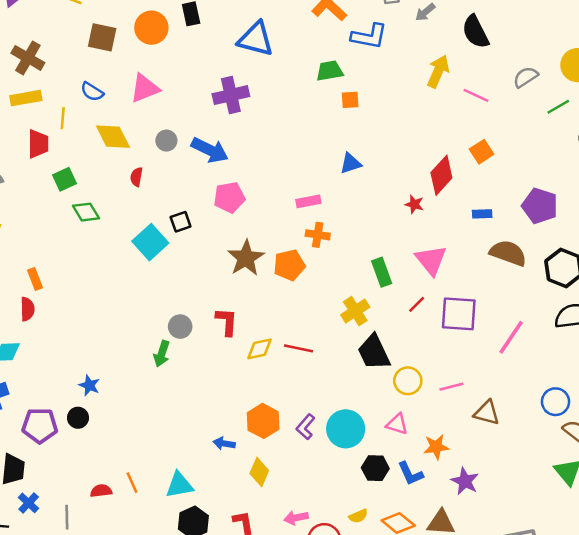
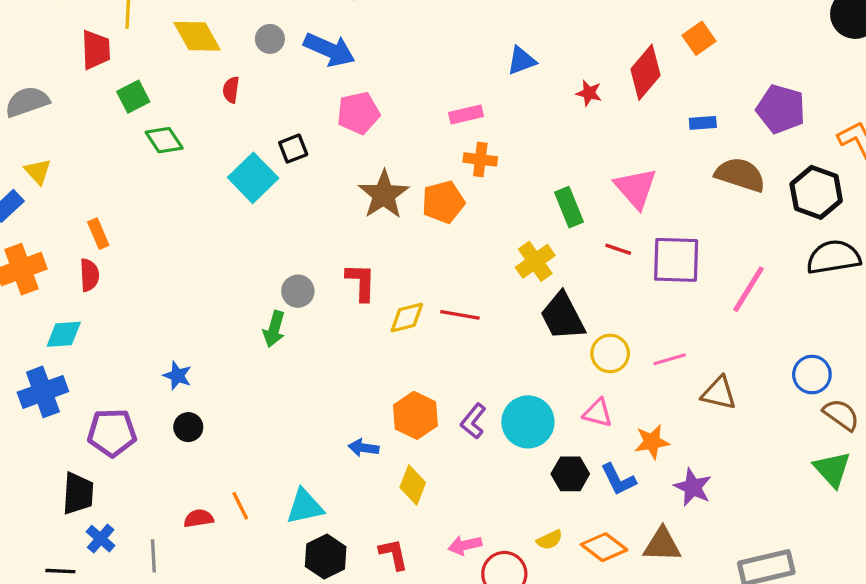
red star: (414, 204) -> (589, 93), moved
red line: (417, 304) -> (618, 249), turned 66
black circle: (78, 418) -> (188, 427), moved

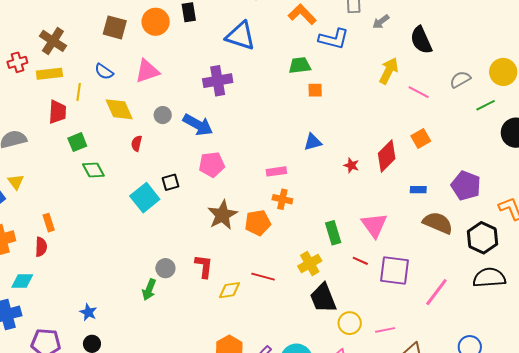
red line: (460, 315) -> (263, 277), moved

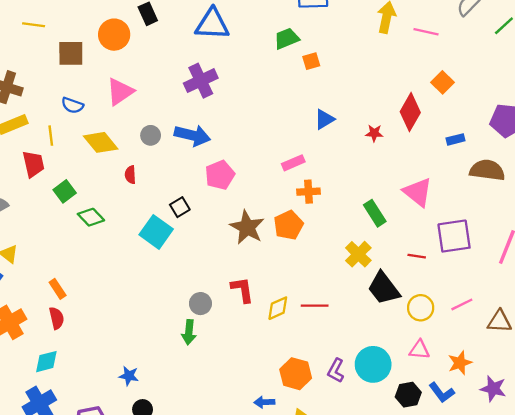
red line: (360, 261) -> (417, 256), moved
red line: (263, 277) -> (315, 306), moved

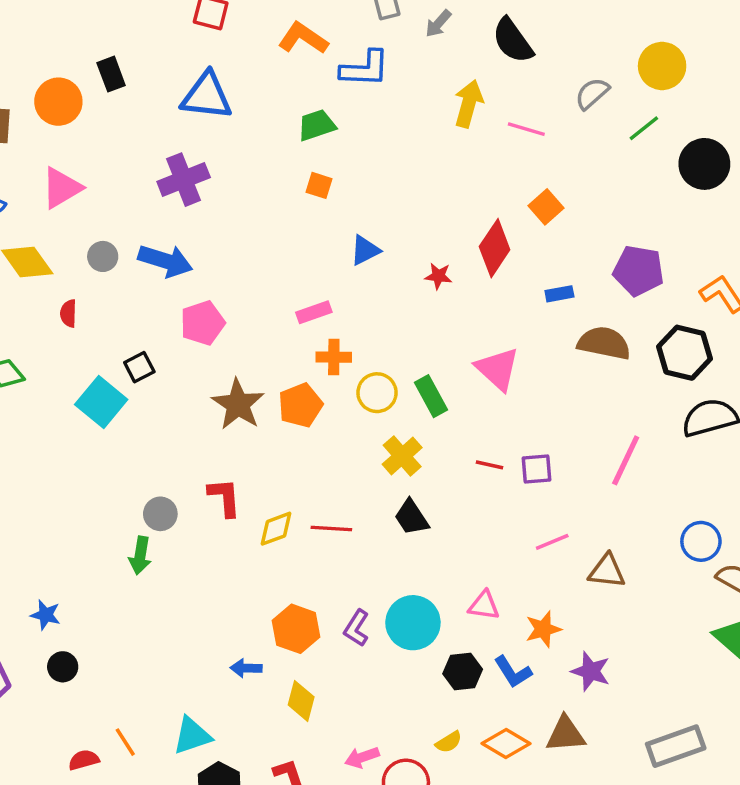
orange square: (311, 61) -> (319, 185), moved, turned 30
purple square: (454, 236) -> (537, 469), moved, size x0.6
black trapezoid: (384, 288) -> (411, 517), moved, size x0.7
yellow circle: (421, 308) -> (377, 393), moved

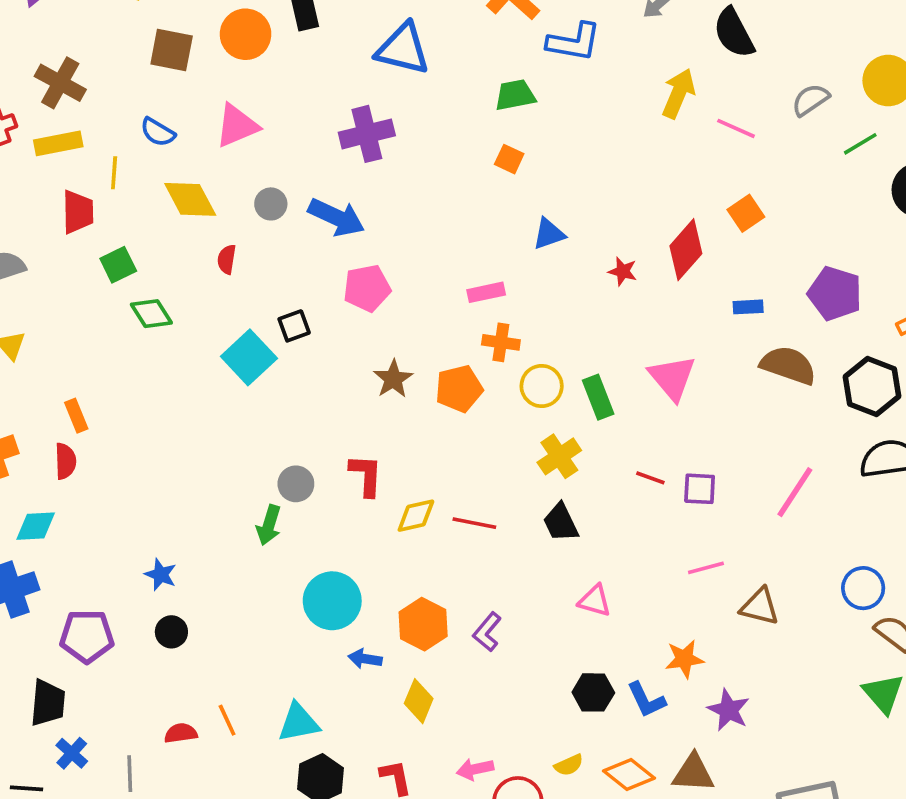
brown star: (238, 404) -> (393, 379), size x0.7
pink triangle: (484, 605) -> (595, 601), moved
cyan circle: (413, 623) -> (332, 601), moved

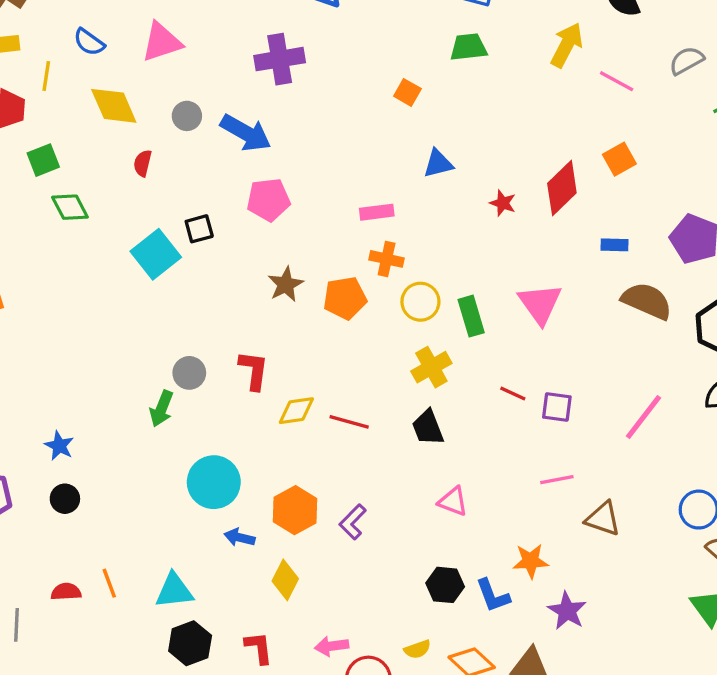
green trapezoid: (515, 95) -> (468, 47), moved

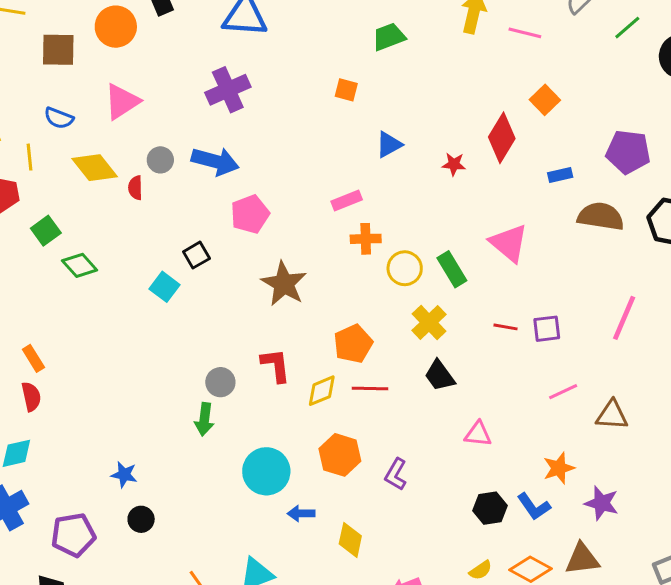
red semicircle: (143, 163) -> (135, 188), moved
cyan square: (156, 254) -> (165, 287), size x0.7
brown star: (286, 284) -> (284, 284), size x1.4
orange pentagon: (345, 298) -> (353, 344), moved
orange hexagon: (295, 510) -> (340, 455), moved

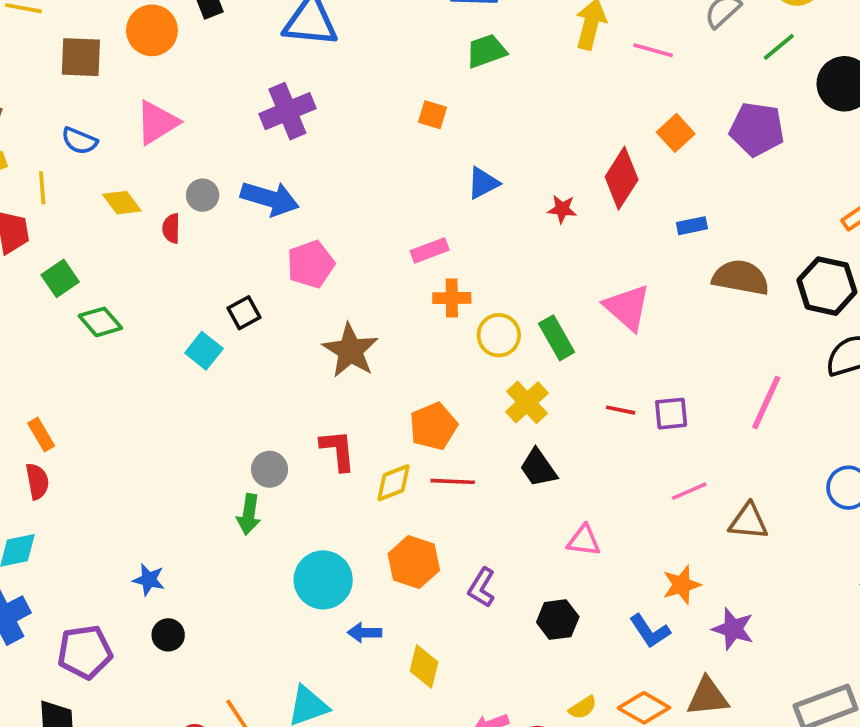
purple pentagon: (628, 152) -> (757, 129), moved
yellow diamond: (95, 168) -> (122, 203), size x0.7
black hexagon: (490, 508) -> (558, 620), moved

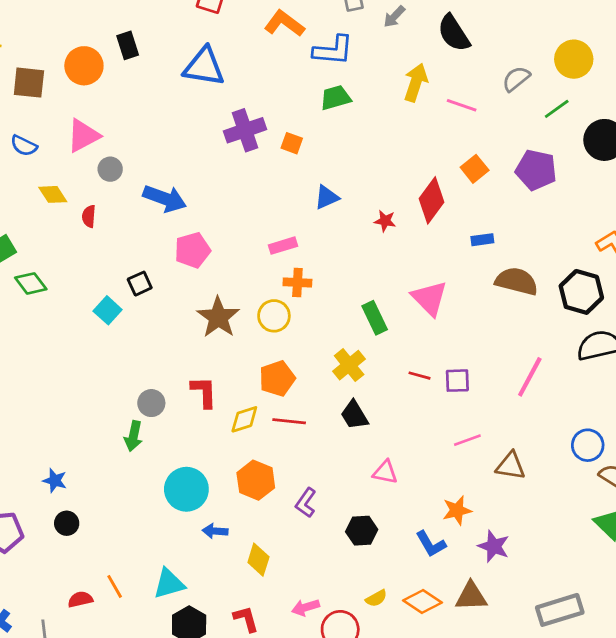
purple cross: (287, 111) -> (245, 130), moved
gray circle: (203, 195) -> (110, 169), moved
yellow circle: (499, 335) -> (274, 316), moved

